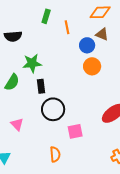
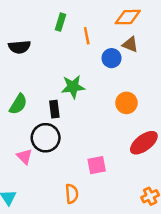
green star: (32, 63) -> (73, 87), moved
orange circle: (92, 66) -> (126, 103), moved
black circle: (53, 109) -> (46, 138), moved

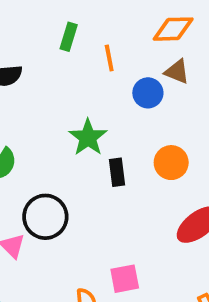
green star: (73, 87) -> (88, 137), turned -30
black rectangle: (54, 109) -> (117, 172), moved
pink square: (97, 165) -> (125, 279), moved

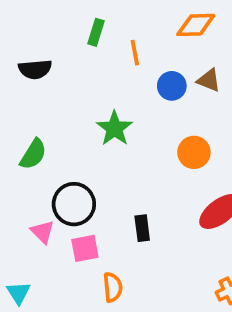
brown triangle: (177, 72) -> (209, 80), moved
black rectangle: (117, 172) -> (142, 228), moved
pink square: (125, 279) -> (85, 248), moved

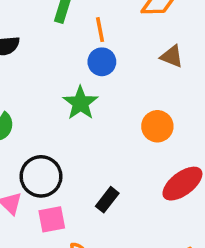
blue circle: (172, 86) -> (102, 62), moved
black rectangle: (142, 228) -> (107, 200), turned 45

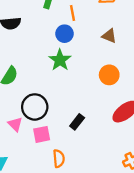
brown triangle: (172, 56) -> (109, 36), moved
blue circle: (102, 62) -> (65, 34), moved

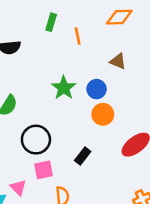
blue circle: (65, 34) -> (97, 89), moved
orange circle: (109, 75) -> (103, 114), moved
pink triangle: (15, 124) -> (18, 188), moved

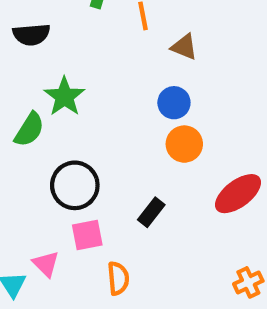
brown triangle: (118, 61) -> (184, 47), moved
green star: (64, 88) -> (64, 97), moved

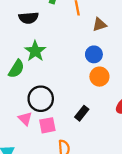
black semicircle: (31, 35) -> (29, 18), moved
brown triangle: (184, 47) -> (99, 24), turned -40
pink triangle: (46, 264) -> (25, 119), moved

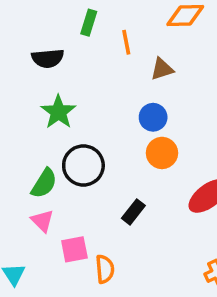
green semicircle: (16, 69) -> (44, 183), moved
black circle: (41, 99) -> (83, 165), moved
pink square: (47, 125) -> (74, 249), moved

